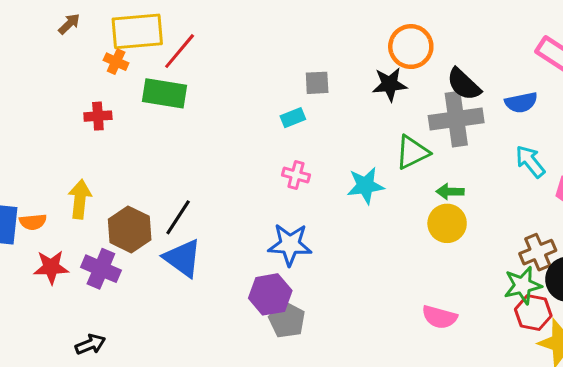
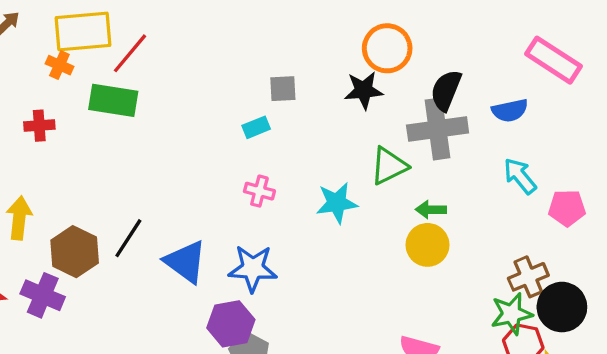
black semicircle: (464, 84) -> (446, 90), turned 69
blue triangle: (183, 258) -> (186, 262), moved

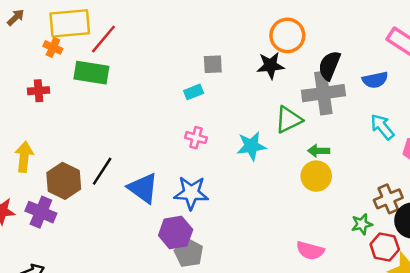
green star: (511, 314) -> (362, 224), moved, size x0.7

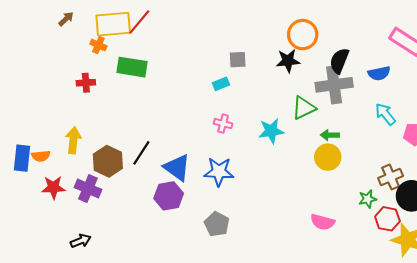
red line: (103, 39) -> (139, 22), moved
purple hexagon: (176, 233) -> (169, 196), moved

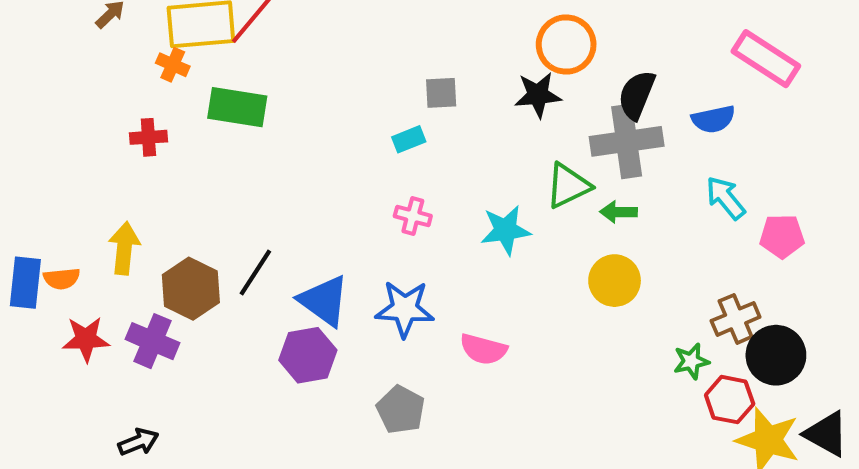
green arrow: (330, 135) -> (619, 212), moved
pink semicircle: (323, 222) -> (483, 349), moved

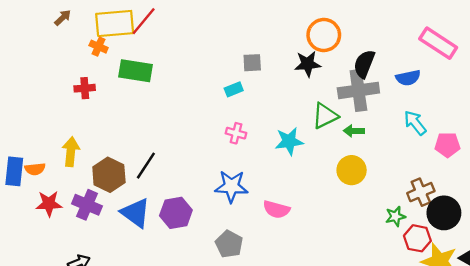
blue triangle: (324, 301) -> (135, 213), moved

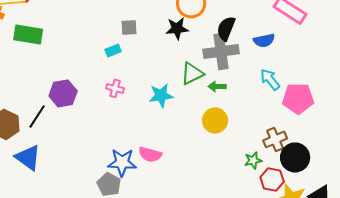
pink pentagon: (447, 145) -> (298, 98), size x1.4
blue star: (231, 186) -> (122, 162), moved
purple hexagon: (176, 213) -> (63, 93), moved

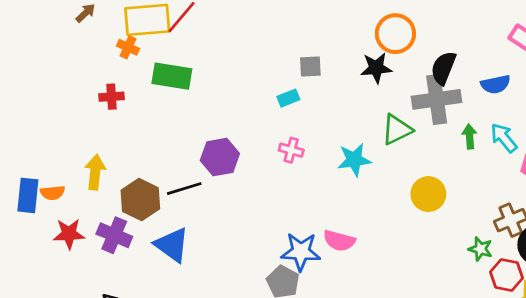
green arrow: (217, 86) -> (469, 136), moved, turned 84
black line: (37, 116) -> (184, 189), turned 40
green star: (253, 160) -> (480, 249), turned 30

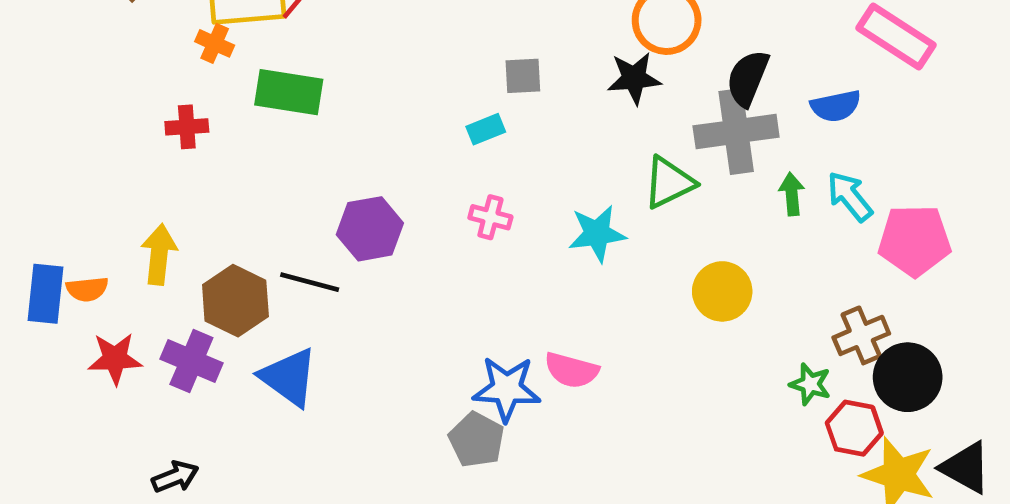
black line: (184, 189) -> (310, 282), turned 32

